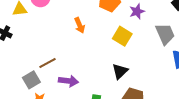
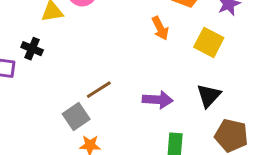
orange arrow: (80, 25) -> (160, 28), moved
purple arrow: (68, 81) -> (158, 100), moved

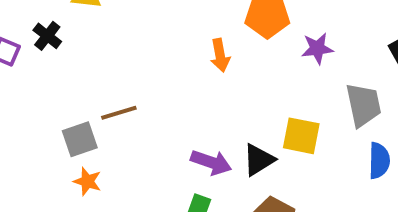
yellow square: (209, 42) -> (301, 136), moved, turned -32
purple arrow: (158, 100) -> (211, 162), moved

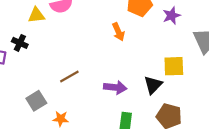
gray square: (80, 139) -> (36, 101), moved
purple arrow: (211, 162) -> (115, 87), moved

